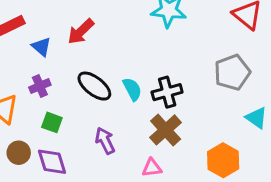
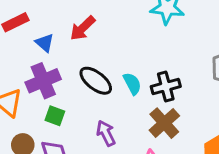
purple cross: (40, 86) -> (43, 81), size x1.6

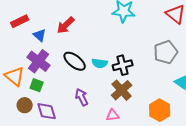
purple cross: (43, 81) -> (39, 61), turned -30
cyan semicircle: (132, 84) -> (100, 63), turned 126
green square: (55, 116) -> (37, 85), moved

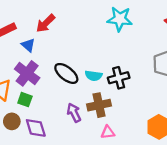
red arrow: (66, 25) -> (46, 23), moved
brown cross: (122, 90) -> (99, 105), moved, turned 30

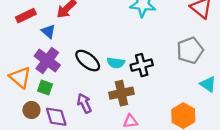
purple arrow: (74, 113) -> (84, 103), moved

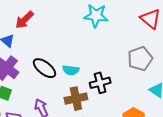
black cross: (142, 65) -> (100, 83), moved

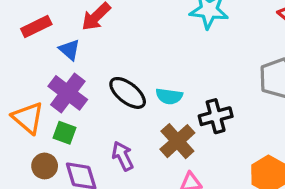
brown cross: (76, 99) -> (177, 141), turned -30

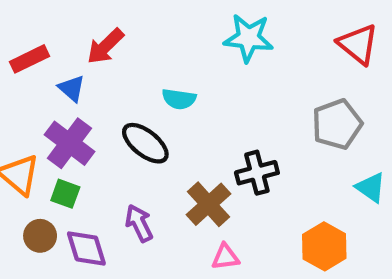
cyan semicircle: (169, 96) -> (179, 99), moved

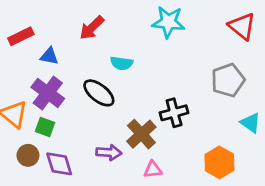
red arrow: (105, 46) -> (92, 28), moved
blue triangle: (72, 88) -> (49, 56), turned -30
purple arrow: (139, 223) -> (109, 152), moved, turned 120

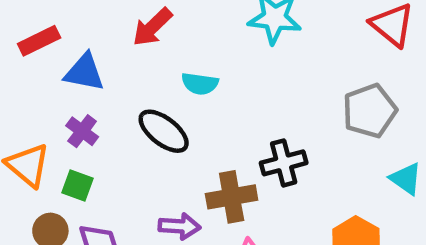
blue triangle: (49, 56) -> (84, 72), size x1.4
purple cross: (48, 93) -> (82, 131), size x0.6
brown cross: (141, 134) -> (232, 197), turned 32

